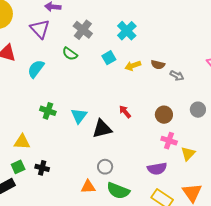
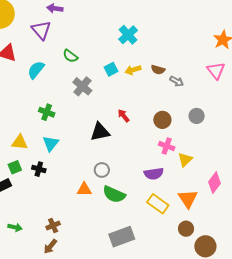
gray cross: (83, 30) -> (82, 86), moved
cyan square: (109, 58) -> (111, 69), moved
cyan triangle: (79, 116) -> (51, 143), moved

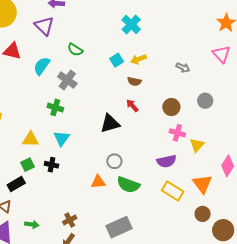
brown semicircle: (158, 70) -> (134, 81), moved
gray cross: (82, 86) -> (67, 80), moved
gray rectangle: (122, 237) -> (119, 227), moved

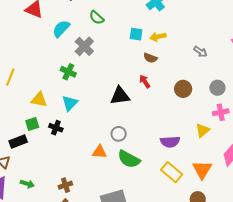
cyan square: (117, 60) -> (136, 34), turned 32
pink cross: (177, 133) -> (221, 112), moved, turned -35

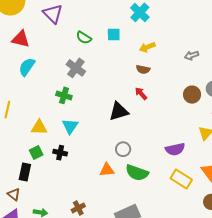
cyan semicircle: (61, 29) -> (27, 67), moved
cyan square: (136, 34) -> (114, 34), moved
gray arrow: (200, 52) -> (192, 56), turned 136
brown circle: (183, 89) -> (192, 95), moved
black rectangle: (18, 142) -> (25, 172), turned -48

